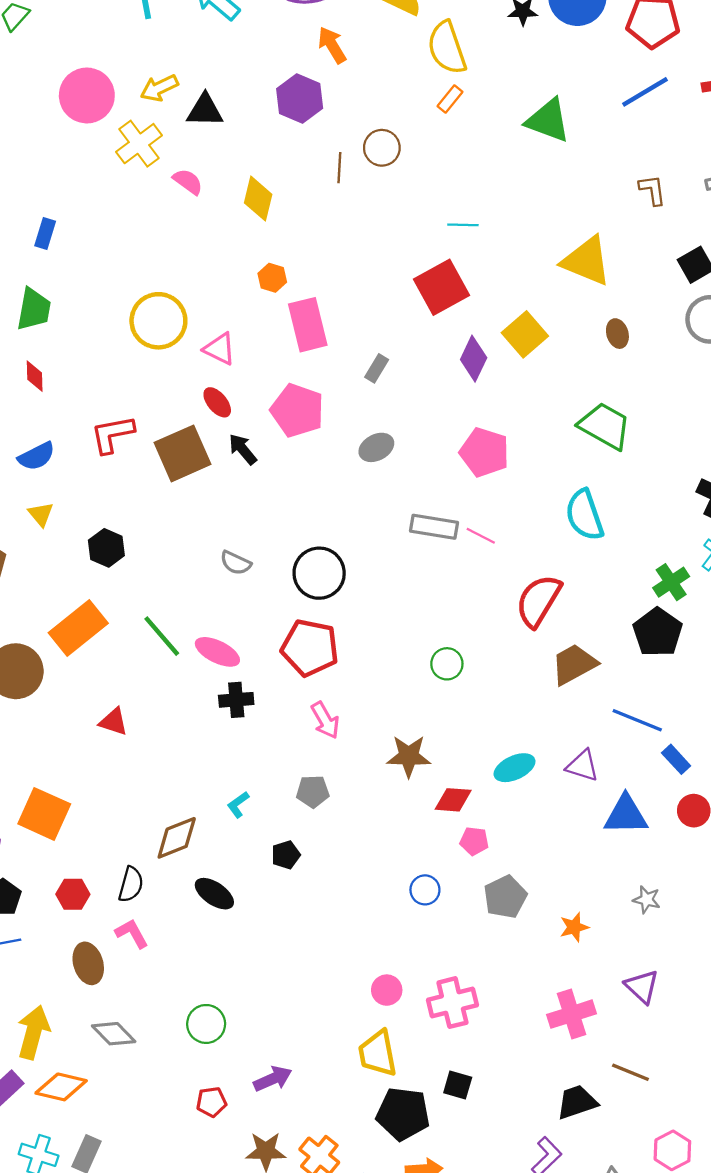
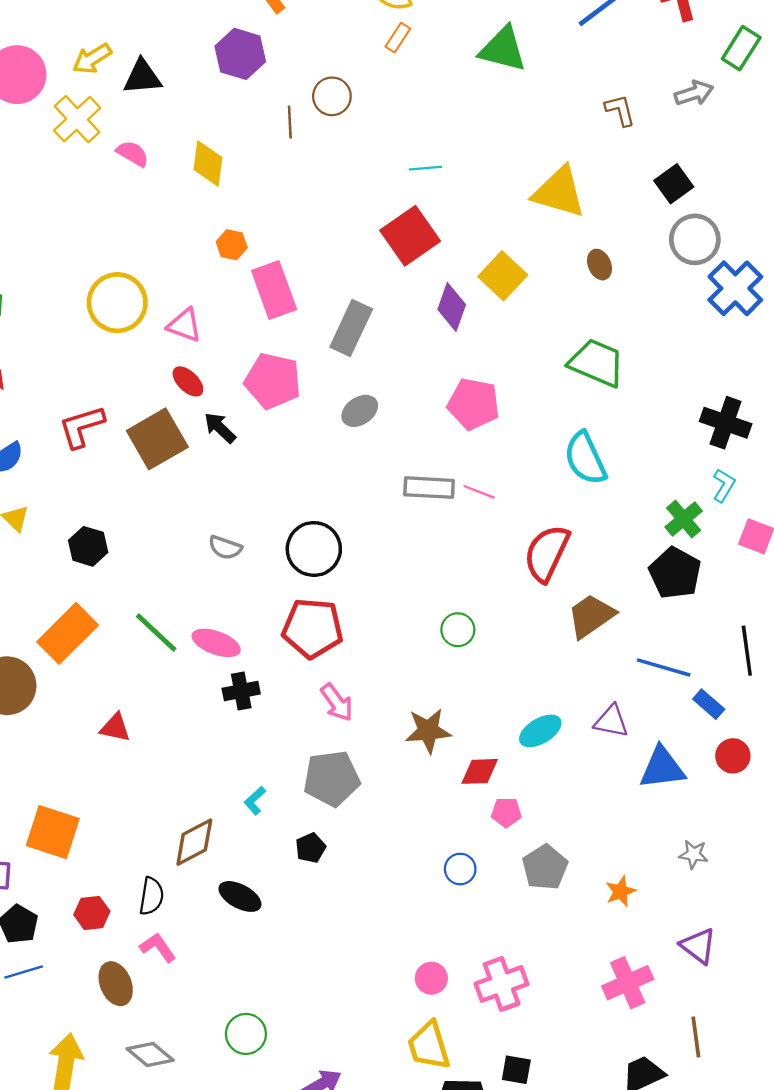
gray rectangle: (377, 368) -> (351, 328), size x1.8
gray pentagon: (313, 791) -> (332, 778), size x1.6
brown line: (630, 1072) -> (696, 1037), turned 66

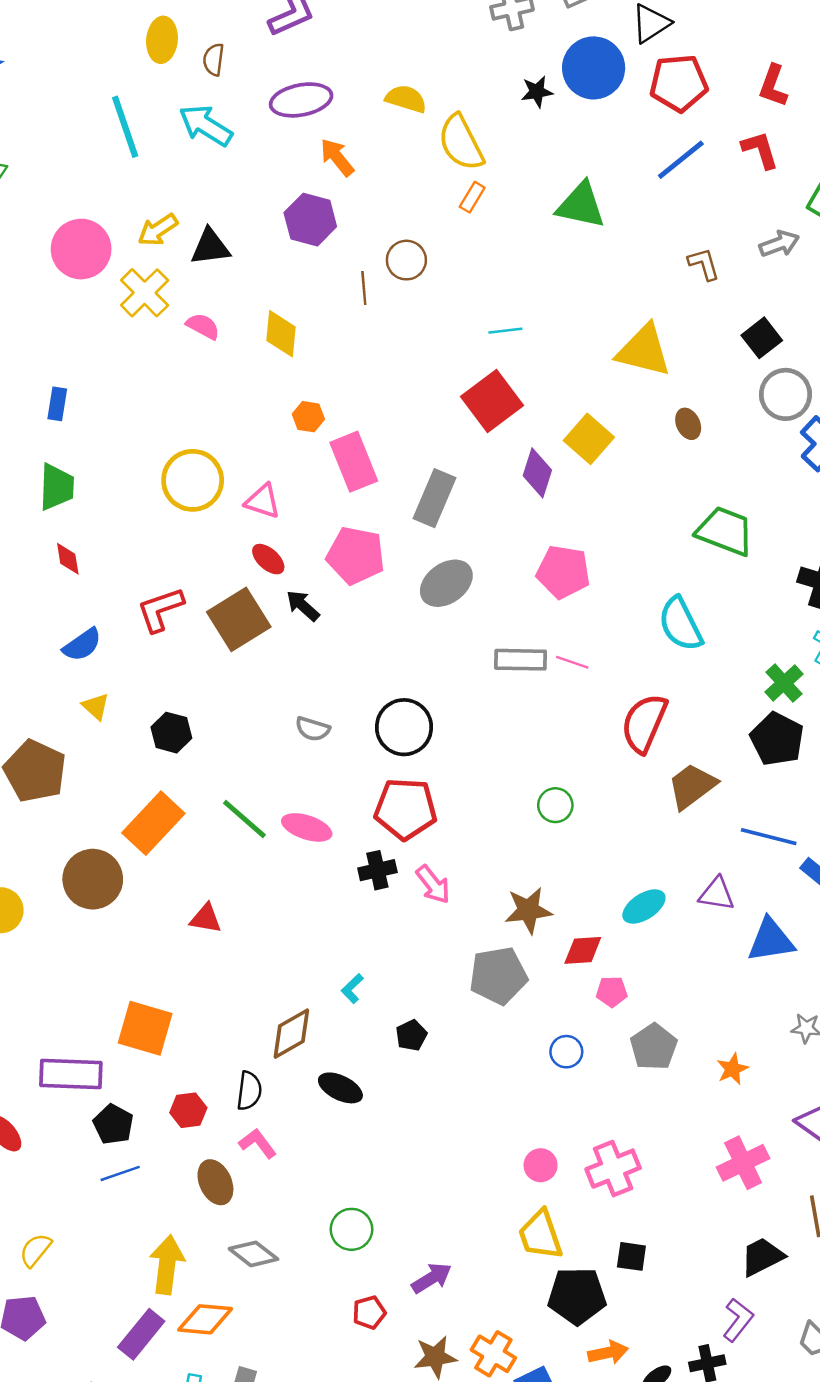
green trapezoid: (597, 363) -> (725, 531), moved
gray ellipse: (360, 411) -> (446, 583), size x1.4
black cross: (241, 691) -> (377, 870), moved
gray pentagon: (332, 778) -> (498, 976), moved

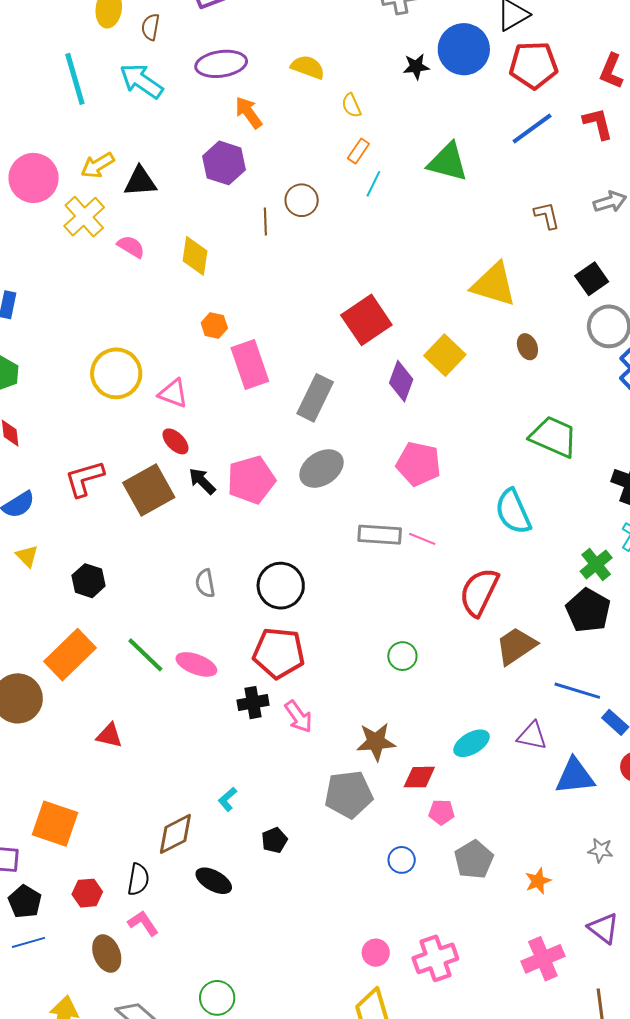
yellow semicircle: (461, 143) -> (351, 105), size x0.5
cyan line: (505, 331) -> (373, 184), moved, turned -60
pink pentagon: (356, 555) -> (251, 480), moved, turned -30
gray semicircle: (313, 729) -> (205, 583), turned 60

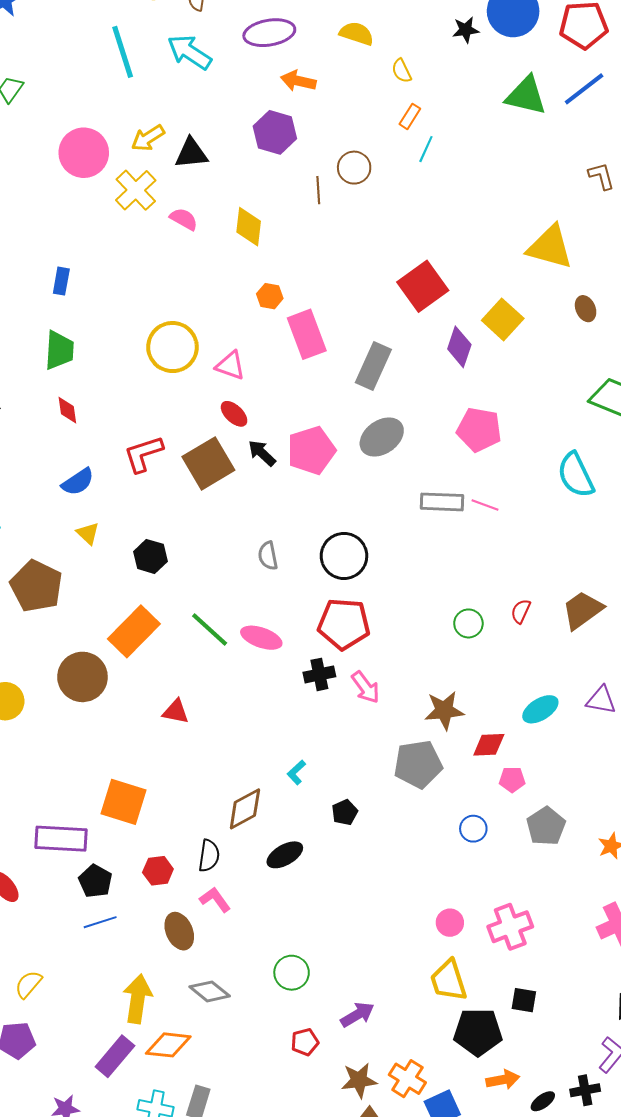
orange arrow: (249, 113) -> (298, 81), turned -40
green triangle: (448, 162) -> (526, 96), moved
red semicircle: (479, 592) -> (521, 611), moved, size x0.5
black ellipse: (214, 881) -> (285, 855), turned -57

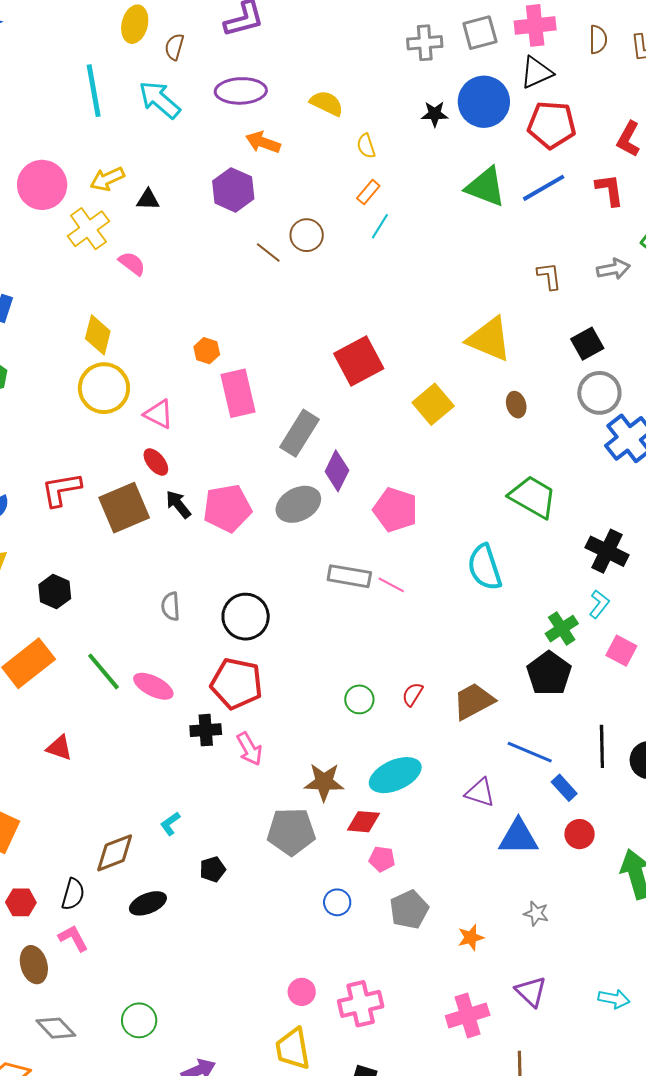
black triangle: (191, 153) -> (148, 200), size x0.7
brown line: (318, 190) -> (268, 253), turned -56
yellow diamond: (249, 227) -> (98, 335), moved
purple diamond: (459, 347) -> (337, 471), moved
cyan ellipse: (540, 709) -> (395, 775), moved, size x1.4

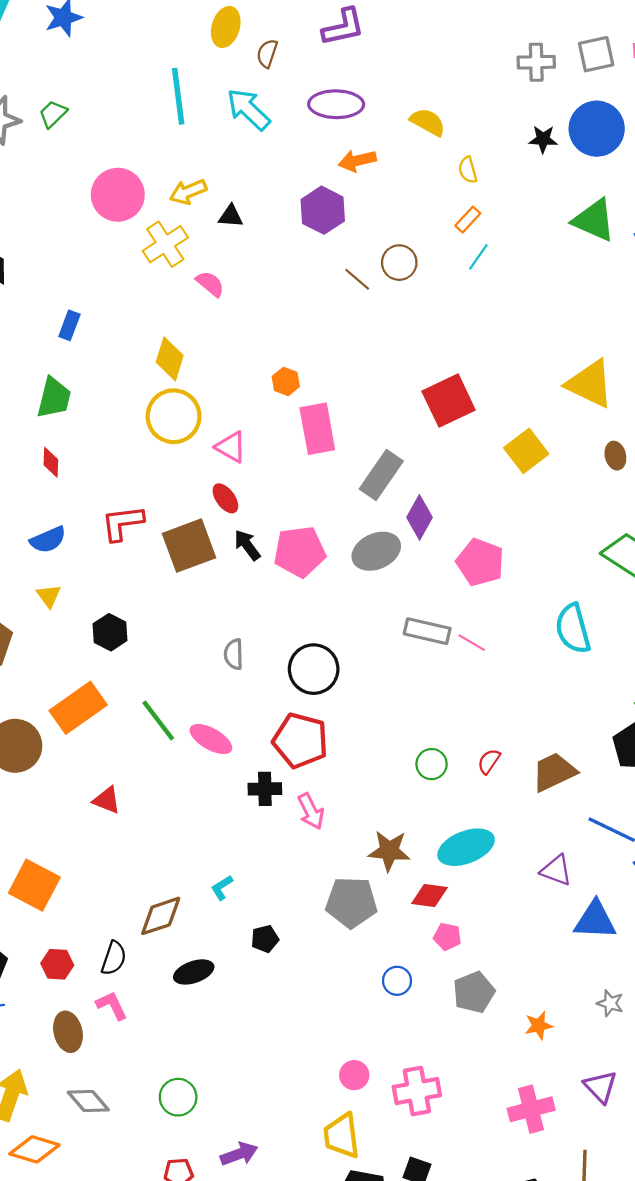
orange arrow: (263, 142) -> (357, 161), turned -36

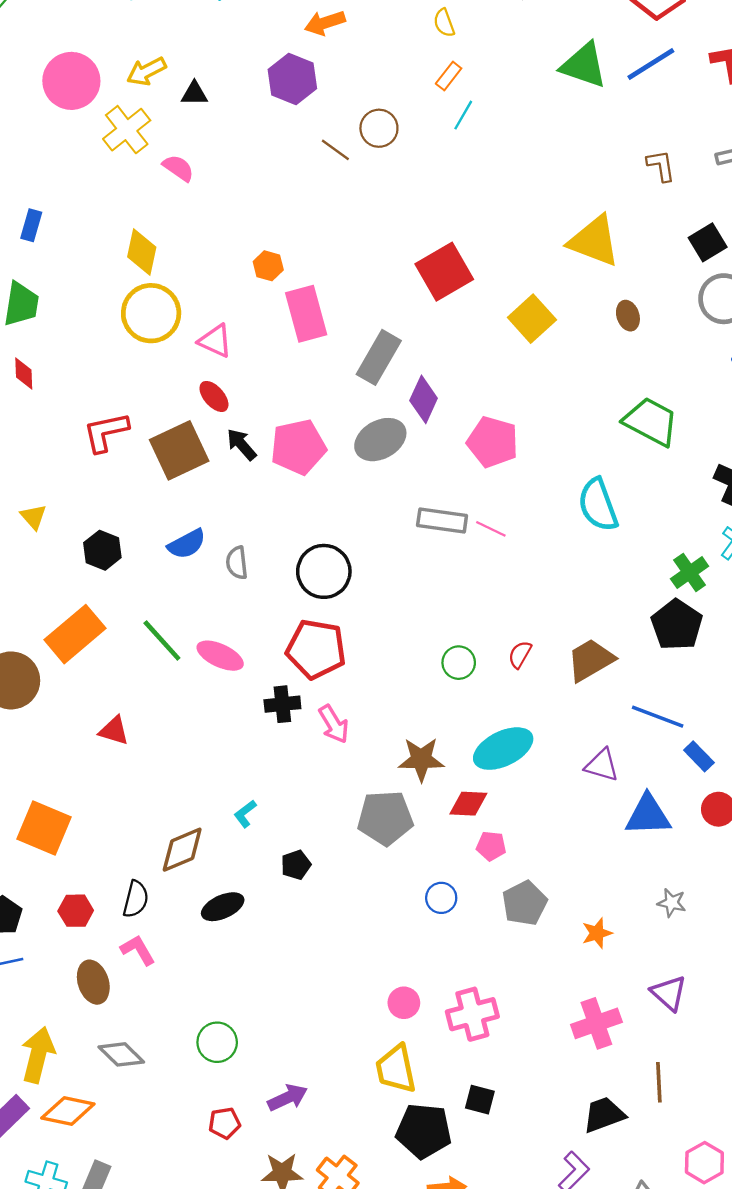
blue semicircle: (48, 540) -> (187, 544), moved

